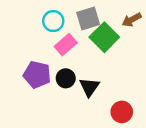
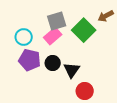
gray square: (88, 19) -> (57, 21), moved
cyan circle: (53, 21) -> (24, 37), moved
red circle: (122, 112) -> (85, 91), moved

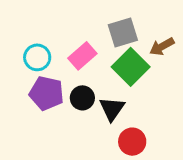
brown arrow: (106, 16) -> (162, 47), moved
gray square: (57, 21) -> (123, 32), moved
green square: (84, 30) -> (131, 67), moved

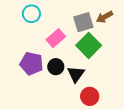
brown arrow: (162, 47) -> (105, 17), moved
cyan circle: (37, 57) -> (31, 14), moved

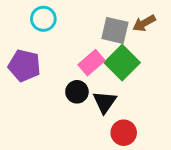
gray square: (83, 22) -> (115, 30), turned 30
pink rectangle: (56, 38) -> (92, 63), moved
purple pentagon: (31, 64) -> (24, 66), moved

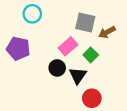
brown arrow: (144, 23) -> (107, 32), moved
green square: (122, 63) -> (91, 55), moved, size x0.6

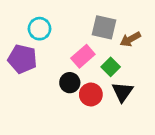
cyan circle: (32, 14) -> (40, 29), moved
black triangle: (78, 76) -> (122, 92), moved
red circle: (92, 98) -> (91, 94), moved

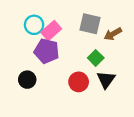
pink rectangle: (83, 56) -> (51, 31), moved
purple pentagon: (22, 59) -> (47, 51), moved
black circle: (70, 83) -> (27, 80), moved

